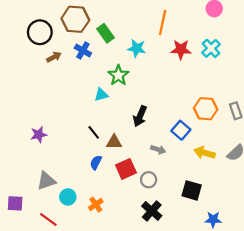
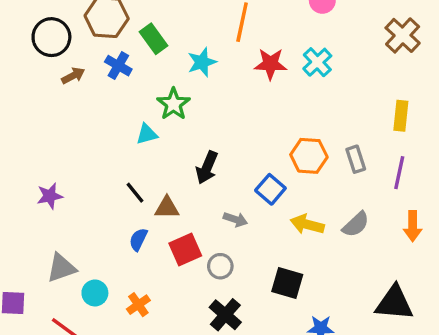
cyan star: (137, 48) -> (202, 62), turned -30

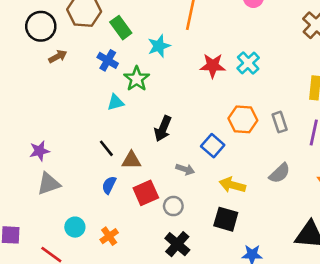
cyan cross: (317, 62) -> (248, 63), moved
red star: (270, 64) -> (213, 66), moved
blue cross: (118, 66) -> (108, 60), moved
yellow arrow: (307, 224) -> (232, 185), moved
gray triangle: (61, 268) -> (49, 184), moved

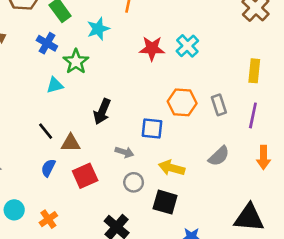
blue square: (213, 146) -> (152, 129), turned -35
gray circle: (173, 206) -> (134, 182), moved

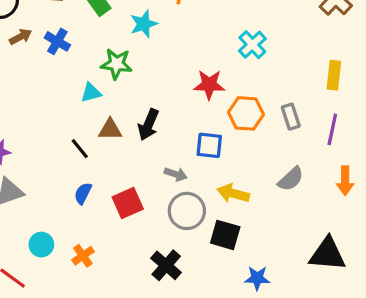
blue cross: (47, 43) -> (57, 41), moved
red star: (152, 48) -> (209, 85), moved
green star: (76, 62) -> (116, 64), turned -30
brown triangle: (71, 143) -> (110, 129), moved
gray circle: (134, 182) -> (187, 211), size x1.5

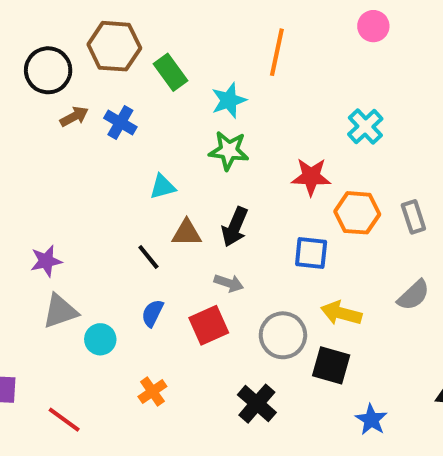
green star: (116, 64) -> (229, 151), moved
gray arrow: (176, 174) -> (229, 283), moved
cyan circle: (41, 245) -> (100, 339), moved
blue star: (257, 278) -> (371, 420), turned 30

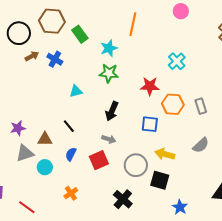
brown triangle: (187, 233) -> (45, 139), moved

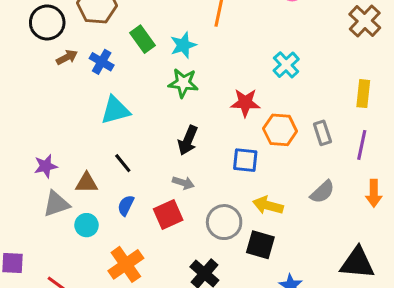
green rectangle: (80, 34) -> (142, 39), moved
cyan triangle: (76, 91) -> (115, 110), moved, size x1.5
orange cross: (71, 193) -> (126, 264), size x1.6

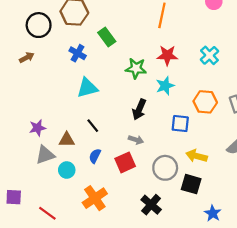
cyan star: (183, 45) -> (165, 86), moved
brown arrow: (67, 57) -> (27, 58), moved
red star: (245, 103) -> (167, 55), moved

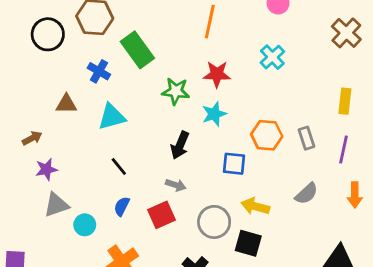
green rectangle: (107, 37) -> (137, 50), size x1.4
cyan cross: (209, 55) -> (272, 57), moved
brown arrow: (27, 58) -> (32, 138), moved
brown triangle: (67, 140) -> (66, 104), moved

